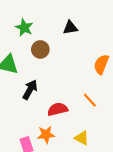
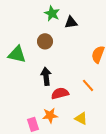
green star: (24, 28) -> (52, 13), moved
black arrow: (30, 90) -> (46, 76), moved, turned -36

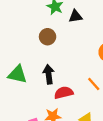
green triangle: (17, 54) -> (17, 74), moved

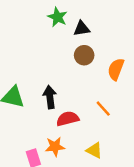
brown circle: (48, 37) -> (84, 55), moved

